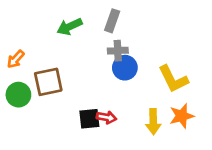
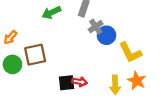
gray cross: (118, 51) -> (96, 27), moved, turned -32
blue circle: (125, 68) -> (106, 35), moved
orange star: (182, 116) -> (137, 81), turned -30

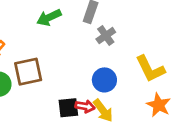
blue circle: (106, 35) -> (104, 80), moved
yellow arrow: (115, 85) -> (103, 111), moved, turned -36

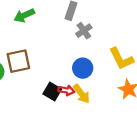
green arrow: (49, 18) -> (24, 15), moved
black square: (68, 108) -> (52, 92), turned 36

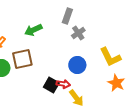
green arrow: (24, 15) -> (33, 30), moved
yellow arrow: (82, 94) -> (76, 98), moved

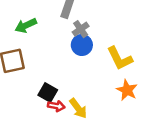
blue circle: (77, 65) -> (82, 45), moved
red arrow: (63, 84) -> (56, 106), moved

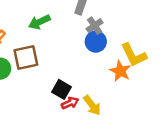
orange star: (127, 90) -> (120, 71), moved
red arrow: (56, 106) -> (70, 103), turned -35

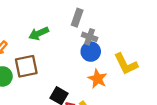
gray cross: (95, 26) -> (90, 37), turned -35
orange star: (120, 71) -> (97, 79), moved

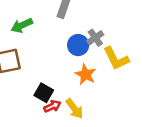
gray cross: (90, 37) -> (95, 38), moved, turned 35

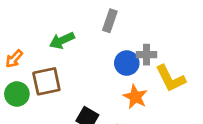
gray cross: (95, 38) -> (146, 55), turned 35

